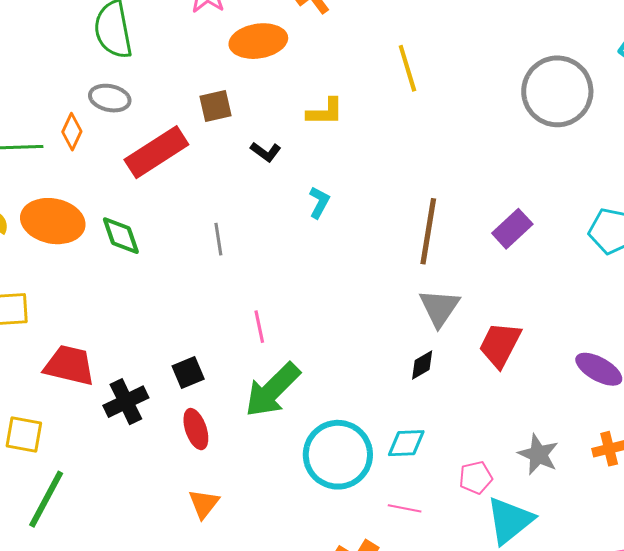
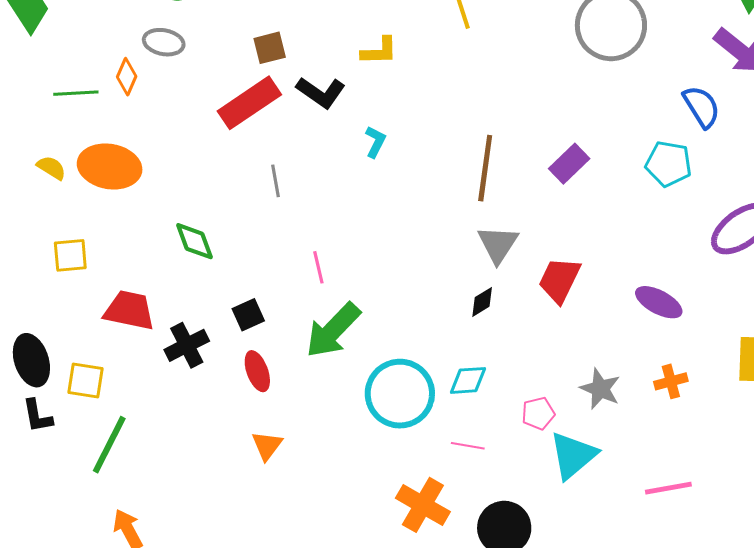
red rectangle: (156, 152) -> (249, 103), moved
black L-shape: (266, 152) -> (321, 92), size x1.6
green diamond: (121, 236) -> (195, 241), moved

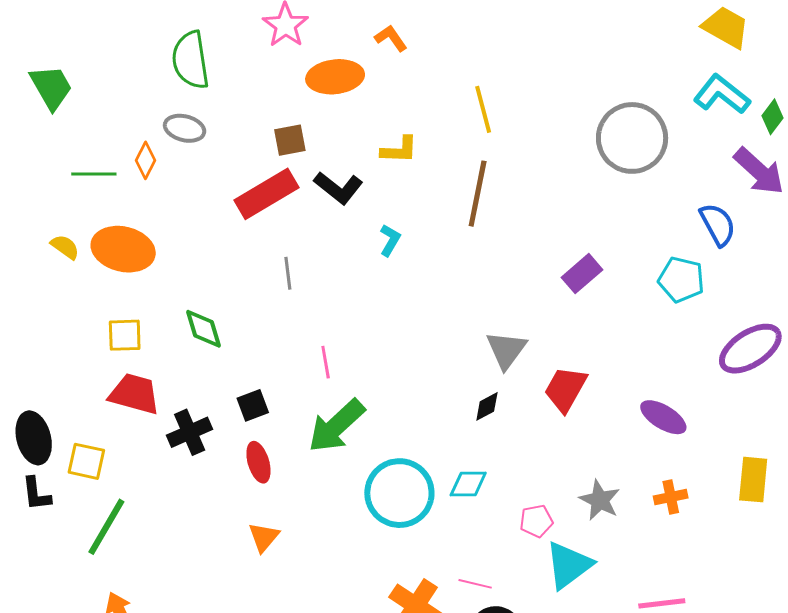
brown line: (485, 168) -> (478, 194), moved
yellow square: (70, 255) -> (125, 335), moved
pink line: (468, 446) -> (475, 584), moved

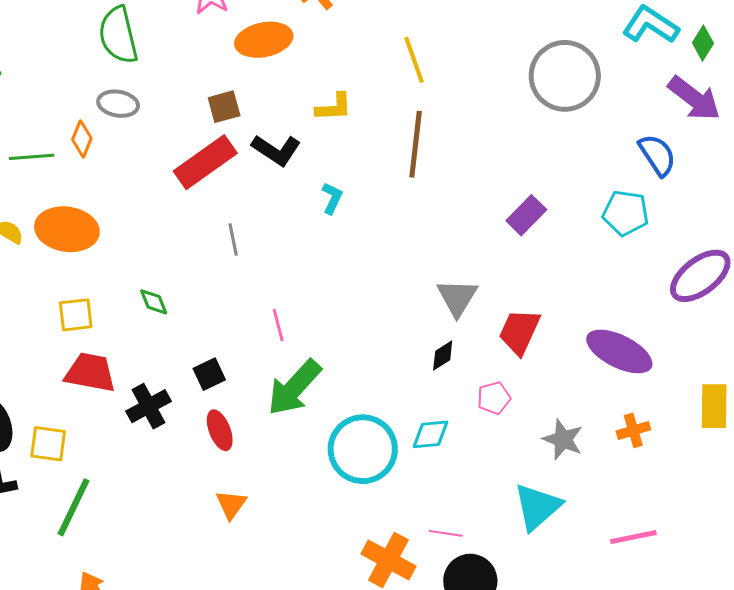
green diamond: (203, 329) -> (154, 302), size x0.7
purple ellipse: (663, 417) -> (619, 351), size x1.4
pink pentagon: (536, 521) -> (494, 398), moved

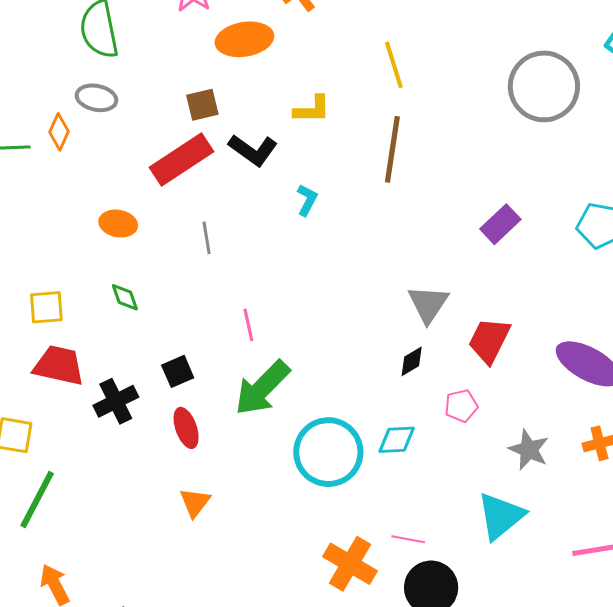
orange ellipse: (67, 229) -> (118, 224), moved, size x0.6

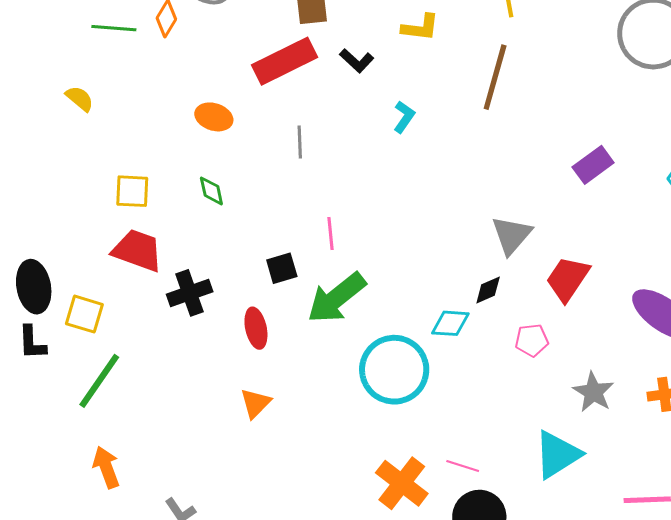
black L-shape: (253, 150) -> (357, 61), size x0.7
black square: (178, 371) -> (282, 268), moved
cyan diamond: (397, 440) -> (450, 323), moved

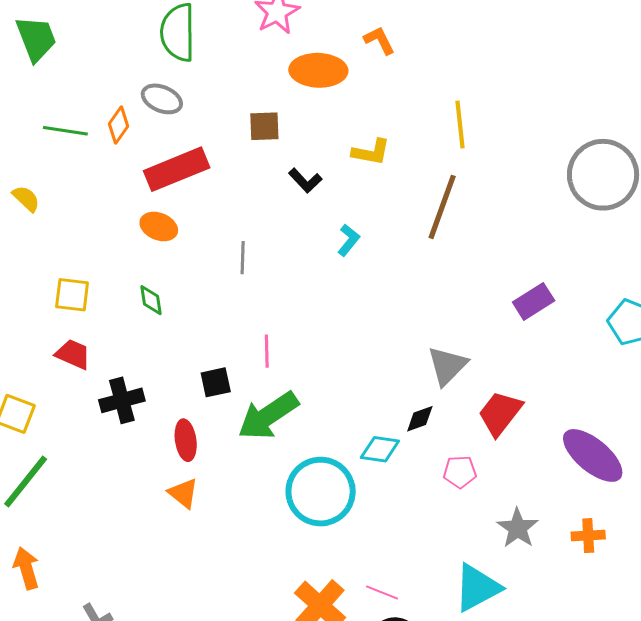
red rectangle: (285, 61) -> (177, 169), moved
red trapezoid: (137, 250) -> (73, 354), size x0.7
orange triangle: (255, 403) -> (183, 493), moved, turned -40

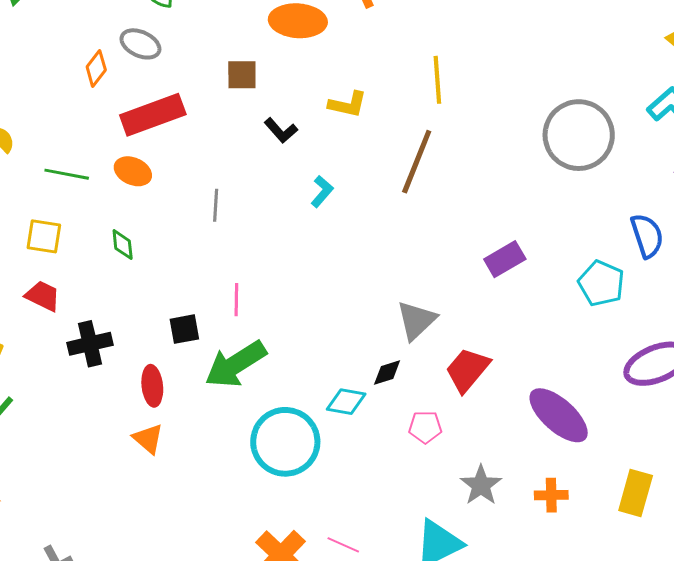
green line: (65, 131) -> (67, 174), moved

